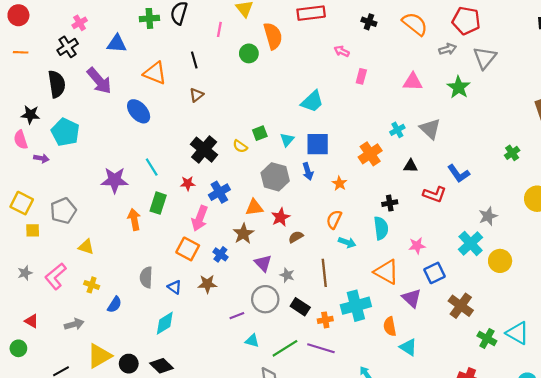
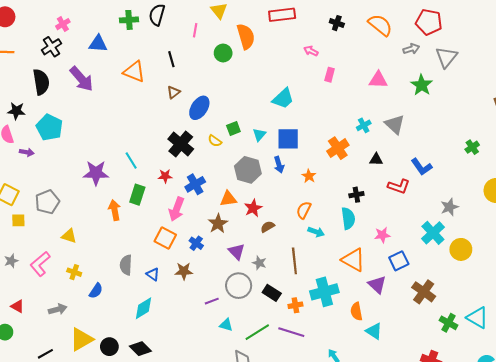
blue ellipse: (139, 111) -> (199, 108), moved, turned 75

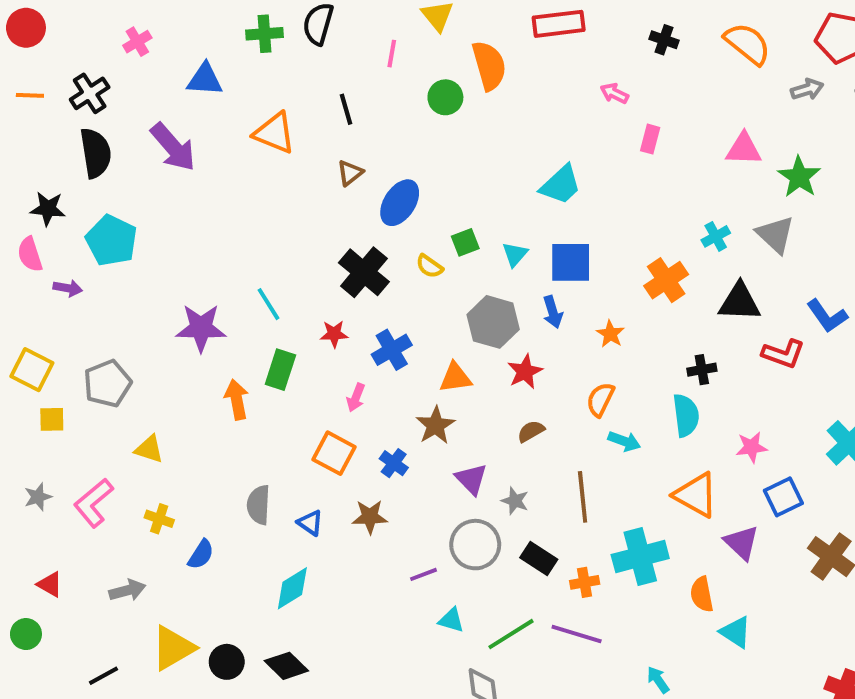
black cross: (51, 47) -> (90, 93), moved
green star: (422, 85) -> (799, 177), moved
black triangle: (376, 159) -> (740, 302), size x1.6
red star: (253, 208) -> (525, 372), moved
pink arrow: (177, 209) -> (356, 397), size x0.6

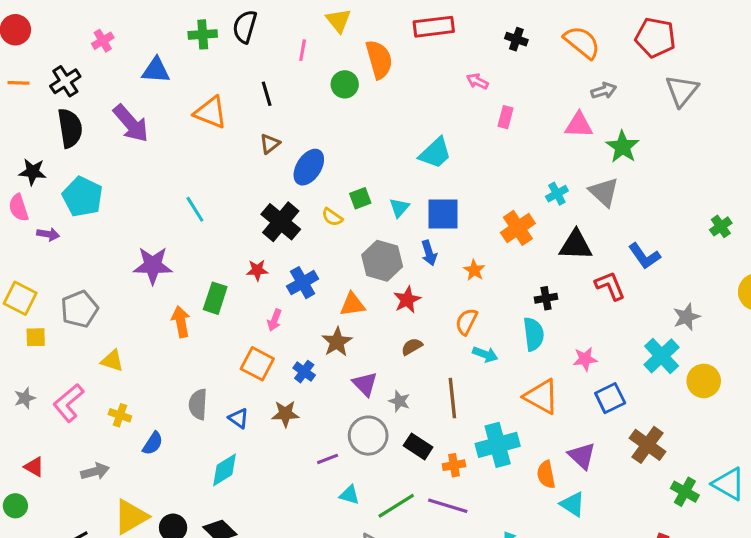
gray arrow: (807, 89) -> (604, 91), moved
cyan line: (268, 304) -> (195, 209), moved
red L-shape: (783, 354) -> (610, 286), turned -132
purple triangle: (742, 543) -> (582, 456), moved

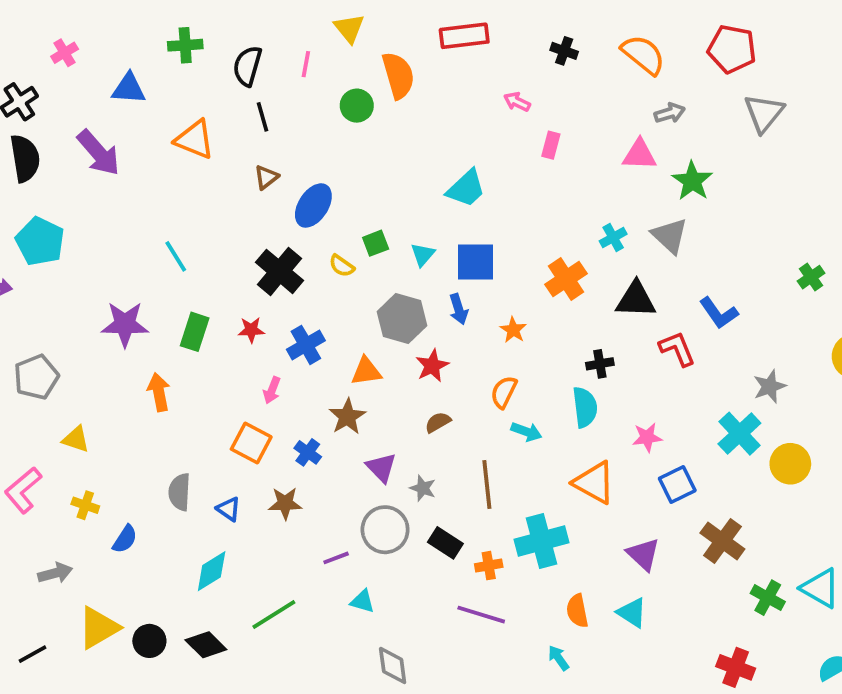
black semicircle: (245, 27) -> (247, 66), moved
green rectangle: (215, 298) -> (195, 332), moved
orange semicircle: (546, 475) -> (577, 611), moved
green line: (396, 506) -> (274, 615), moved

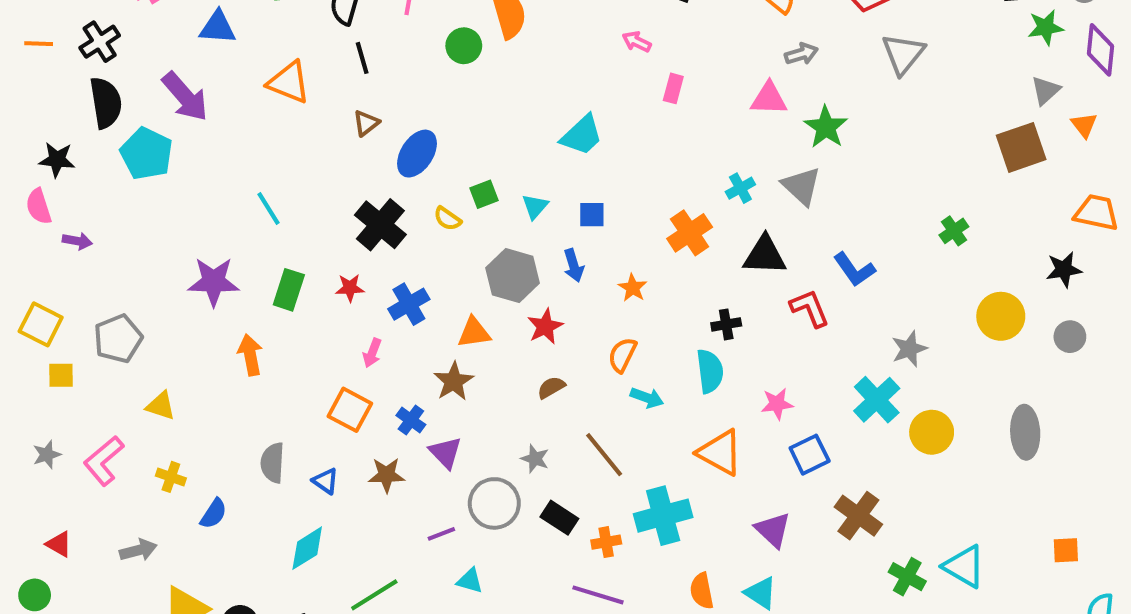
cyan pentagon: (40, 241) -> (146, 154), moved
blue square: (476, 262) -> (592, 215), size x0.6
purple triangle: (381, 467) -> (445, 453), moved
brown line: (487, 484) -> (604, 455), turned -33

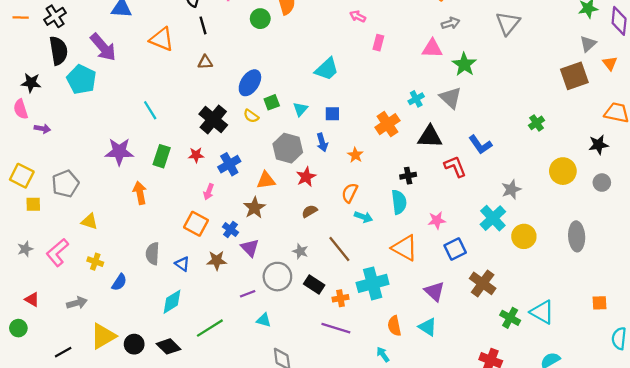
brown triangle: (366, 123) -> (205, 62), turned 35
blue ellipse: (417, 154) -> (250, 83), moved

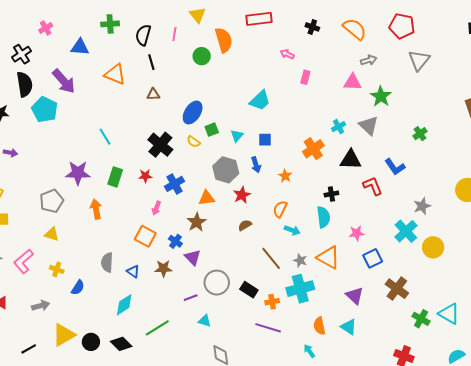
green cross: (536, 123) -> (420, 134), moved
gray pentagon: (65, 184) -> (52, 201), moved
gray star: (300, 251) -> (300, 260), moved

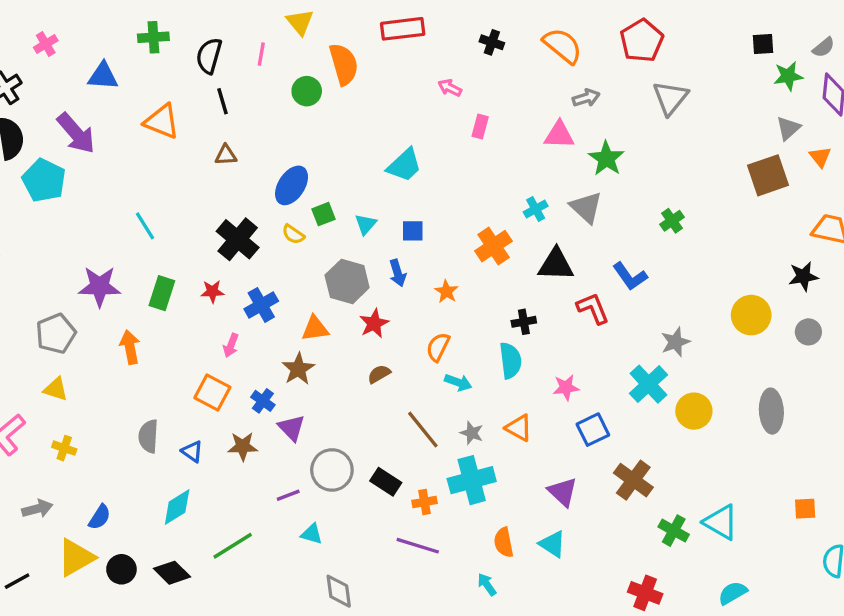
red pentagon: (402, 26) -> (642, 41), turned 30
orange triangle: (328, 257) -> (519, 428), size x0.7
blue semicircle: (78, 288) -> (100, 517), moved

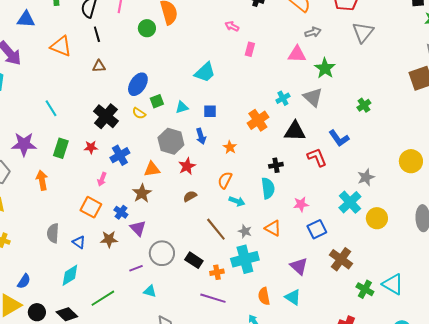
cyan triangle: (366, 224) -> (182, 107), turned 32

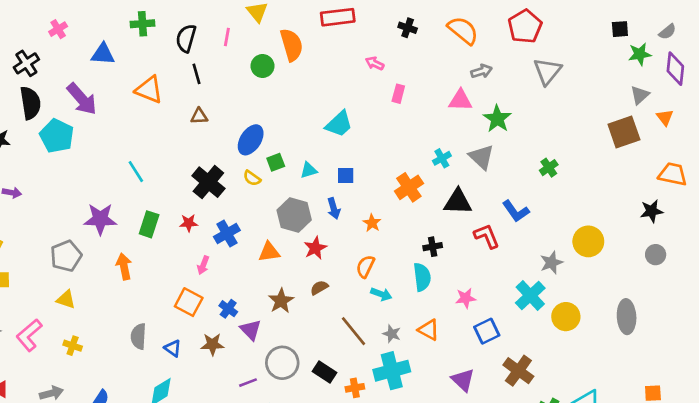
yellow circle: (411, 161) -> (588, 241), moved
brown star: (142, 193) -> (281, 301), moved

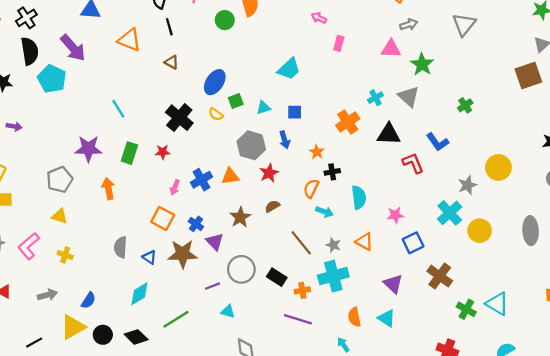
brown triangle: (199, 116) -> (172, 62), turned 32
blue cross: (227, 234) -> (201, 180), moved
black cross: (433, 247) -> (332, 172), moved
brown star: (212, 344) -> (183, 254), size x1.5

